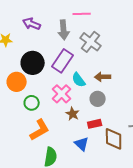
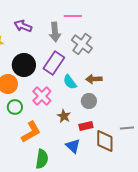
pink cross: (62, 94) -> (42, 96), moved
green circle: (32, 103) -> (15, 107), moved

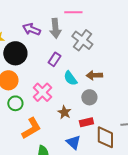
purple arrow: (23, 26) -> (31, 29), moved
purple rectangle: (54, 63) -> (54, 59), size x0.6
black circle: (24, 65) -> (15, 53), moved

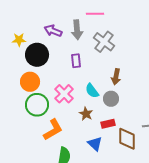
purple rectangle: (54, 59) -> (76, 61), turned -40
brown arrow: (94, 75) -> (116, 77), turned -77
cyan semicircle: (70, 78) -> (92, 91), moved
green circle: (15, 103) -> (37, 105), size x1.5

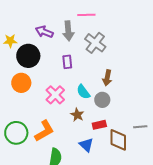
green circle: (37, 105) -> (16, 133), moved

